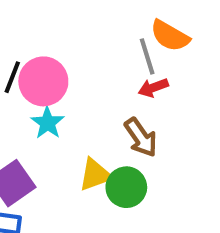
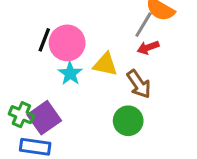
gray line: (147, 56) -> (143, 25), turned 48
yellow triangle: (95, 175) -> (105, 64), moved, turned 32

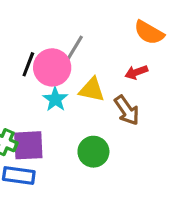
gray line: (143, 25) -> (74, 48), moved
purple square: (44, 118) -> (28, 145), turned 32
green circle: (128, 121) -> (93, 152), moved

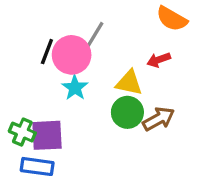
yellow triangle: (92, 90) -> (129, 83), moved
brown arrow: (127, 110) -> (159, 119), moved, turned -84
green circle: (93, 152) -> (127, 112), moved

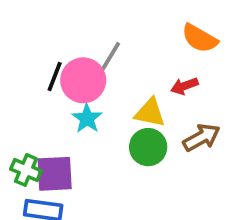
brown arrow: (159, 119) -> (202, 138), moved

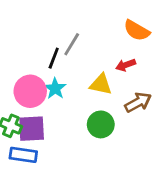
black line: (55, 76) -> (54, 58), moved
pink circle: (83, 80) -> (30, 91), moved
green circle: (148, 147) -> (101, 124), moved

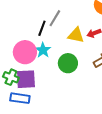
yellow triangle: (101, 84) -> (76, 35), moved
green circle: (101, 124) -> (68, 63), moved

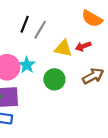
black line: (42, 28) -> (25, 24), moved

